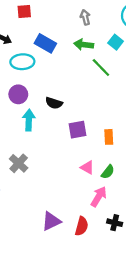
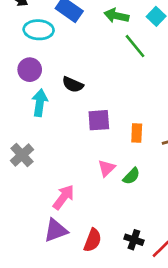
pink triangle: (87, 167) -> (107, 168), turned 40
pink arrow: (99, 197) -> (64, 197), moved

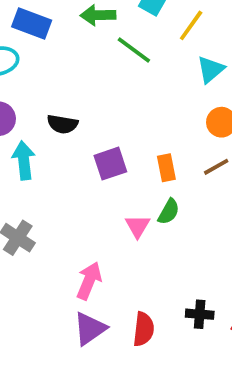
green semicircle: (131, 176) -> (169, 212), moved

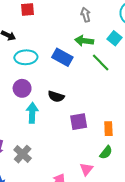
blue rectangle: (32, 23) -> (62, 57), moved
pink triangle: (137, 226) -> (86, 169), moved

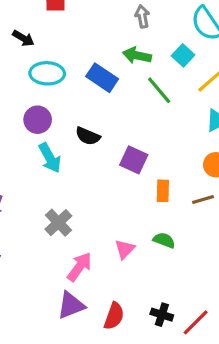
cyan arrow: (32, 113) -> (50, 158), turned 144
purple square: (79, 122) -> (134, 160), moved, turned 30
green semicircle: (106, 152) -> (164, 240), moved, turned -112
gray cross: (23, 154) -> (58, 223), moved

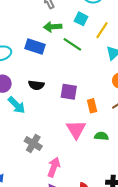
pink triangle: (125, 249) -> (76, 129), moved, size x1.5

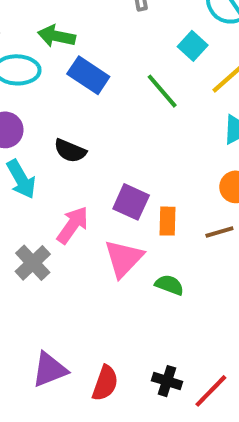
green arrow: (53, 27) -> (56, 36), moved
purple square: (69, 92) -> (131, 202), moved
pink arrow: (54, 167) -> (73, 225), moved

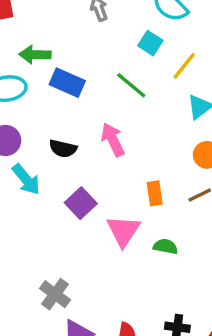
purple square: (131, 202) -> (81, 203), moved, turned 32
pink arrow: (73, 225) -> (113, 140), moved, turned -52
gray cross: (33, 263) -> (55, 294), moved

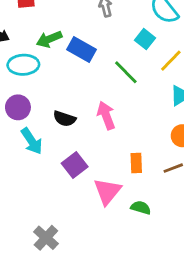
green arrow: (35, 55) -> (49, 39), turned -30
blue rectangle: (67, 83) -> (81, 50), moved

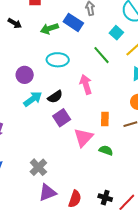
blue rectangle: (81, 50) -> (73, 22), moved
cyan ellipse: (23, 65) -> (58, 60), moved
black semicircle: (64, 119) -> (55, 97), moved, turned -56
cyan arrow: (32, 141) -> (33, 99), turned -96

